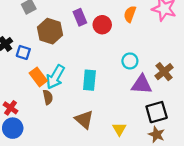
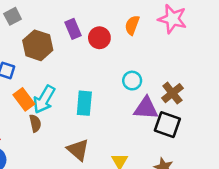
black square: (157, 112) -> (167, 125), moved, turned 35

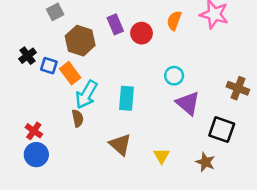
brown cross: (172, 93) -> (238, 88), moved, turned -30
orange rectangle: (24, 99) -> (70, 73), moved
purple triangle: (146, 108) -> (188, 103), turned 36
black square: (167, 125) -> (222, 130), moved

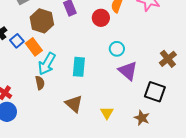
red circle: (142, 33) -> (101, 18), moved
blue square: (49, 66) -> (17, 41), turned 32
brown cross: (238, 88) -> (168, 59), turned 30

